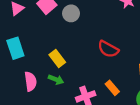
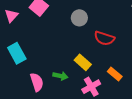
gray circle: (71, 13) -> (79, 18), moved
yellow rectangle: (57, 59) -> (83, 62), moved

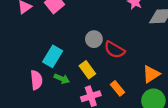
gray circle: (79, 18) -> (94, 39), moved
cyan rectangle: (17, 53) -> (53, 56), moved, turned 48

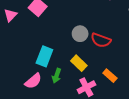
green arrow: (62, 79) -> (57, 76), turned 96
pink semicircle: (36, 80) -> (33, 81), turned 66

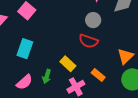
gray circle: (80, 34) -> (93, 20), moved
cyan rectangle: (44, 56) -> (25, 49), moved

